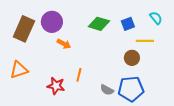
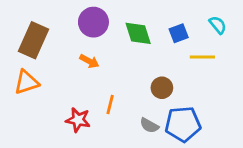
purple circle: (52, 22) -> (93, 22), moved
green diamond: (99, 24) -> (138, 33), turned 55
brown circle: (132, 58) -> (162, 88), moved
orange triangle: (19, 70) -> (26, 82), moved

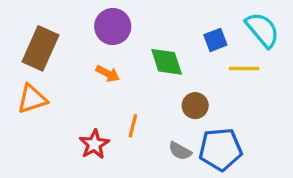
cyan semicircle: (218, 25) -> (262, 30), size x1.6
green diamond: (138, 33) -> (167, 62), moved
red star: (78, 120) -> (94, 144), turned 30

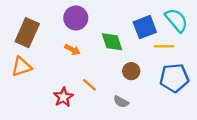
blue square: (215, 40) -> (145, 27), size x1.5
orange line: (133, 126) -> (89, 85), turned -63
blue pentagon: (220, 149) -> (174, 78), moved

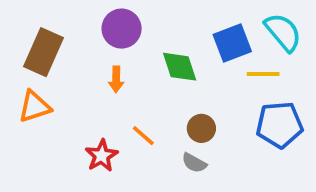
orange arrow: (72, 50) -> (116, 79), turned 63
brown circle: (131, 71) -> (201, 128), moved

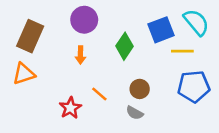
green diamond: (180, 67) -> (125, 46), turned 52

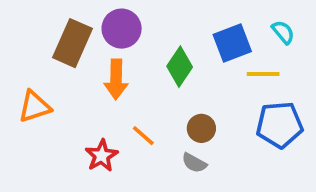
cyan semicircle: (196, 22) -> (283, 32), size x0.6
brown rectangle: (30, 36) -> (73, 43), moved
orange arrow: (80, 55) -> (116, 79), size x1.5

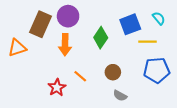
orange triangle: (34, 107) -> (17, 48), moved
gray semicircle: (194, 163) -> (120, 96), moved

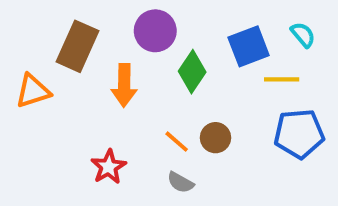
purple circle: (68, 16) -> (155, 31), moved
orange line: (80, 76) -> (177, 142), moved
gray semicircle: (120, 96) -> (181, 182), moved

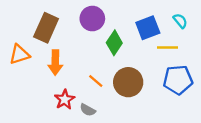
orange arrow: (124, 85) -> (55, 62), moved
brown circle: (215, 138) -> (128, 82), size x1.6
orange line: (177, 142) -> (96, 81), moved
gray semicircle: (181, 182) -> (88, 110), moved

